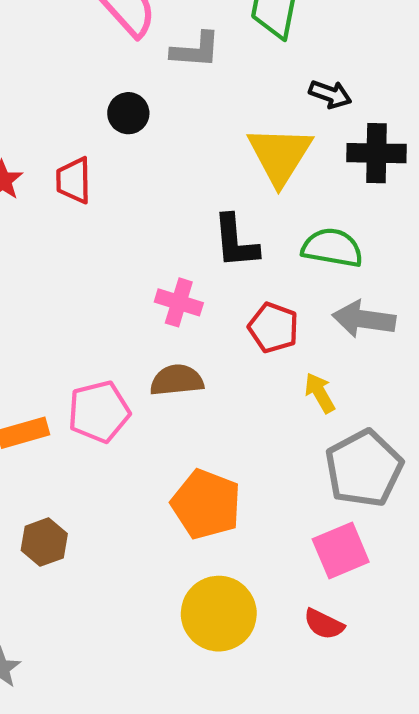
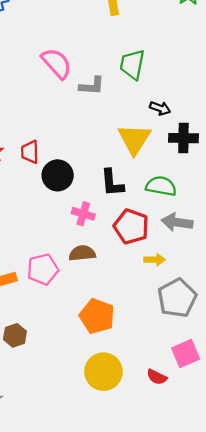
black circle: (128, 113) -> (58, 175), moved, size x1.5
red pentagon: (273, 328) -> (131, 227), size x1.4
yellow arrow: (320, 393) -> (155, 260), turned 120
pink square: (341, 551) -> (186, 353), moved

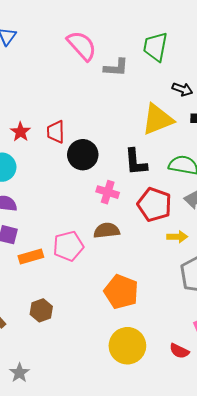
yellow triangle: (134, 139) -> (158, 119), turned 36

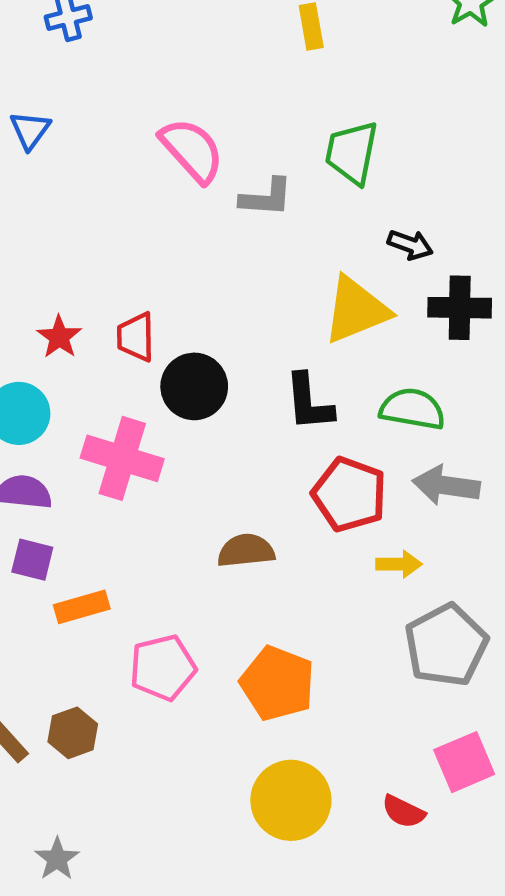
pink cross: (108, 192) -> (122, 458), moved, size x1.6
pink pentagon: (68, 246) -> (163, 668), moved
brown hexagon: (41, 310) -> (73, 733), moved

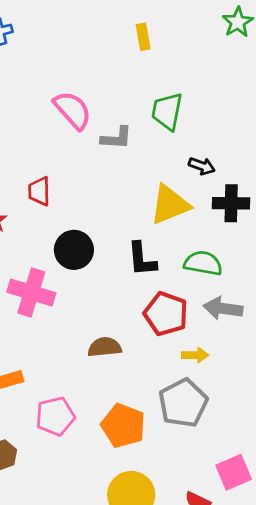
red trapezoid: (136, 337) -> (39, 191), moved
gray pentagon: (446, 645) -> (183, 403), moved

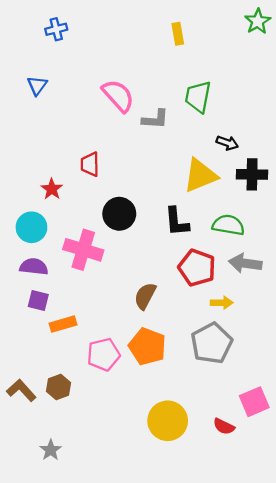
brown semicircle: (105, 347) -> (145, 296), turned -56
orange pentagon: (123, 426) -> (147, 347), moved

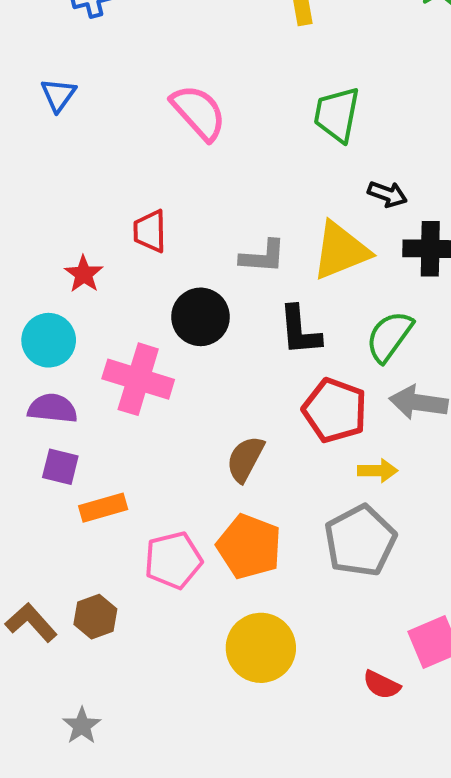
gray L-shape: (155, 119) -> (263, 257), moved
green semicircle: (228, 225) -> (389, 336), turned -64
yellow circle: (168, 421) -> (261, 648), moved

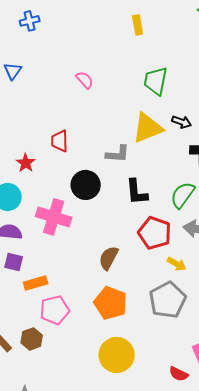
pink semicircle: (199, 112) -> (85, 80), size x0.6
yellow triangle: (341, 251) -> (148, 128), moved
yellow arrow: (378, 471) -> (177, 264), turned 30
pink pentagon: (173, 560) -> (55, 310), moved

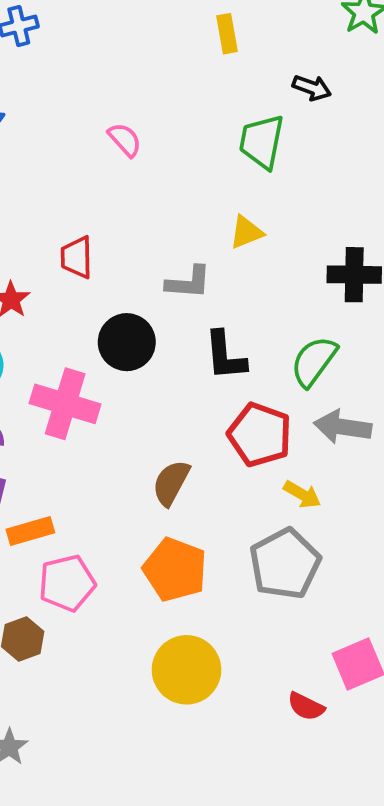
black arrow: (182, 122) -> (312, 88), moved
yellow triangle: (148, 128) -> (246, 232), size x0.6

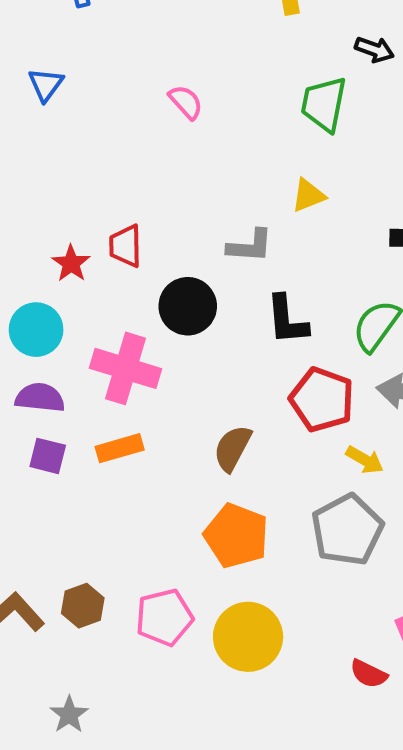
red trapezoid: (77, 257) -> (125, 246), moved
orange rectangle: (30, 531) -> (120, 448), moved
pink pentagon: (67, 583) -> (164, 617), moved

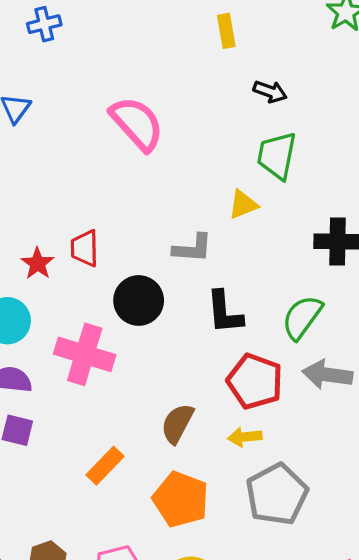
black arrow: (374, 49) -> (270, 92), moved
pink semicircle: (186, 102) -> (137, 124), size x1.8
green trapezoid: (324, 104) -> (277, 156), moved
orange rectangle: (120, 448) -> (105, 466), moved, turned -30
yellow arrow: (365, 460) -> (245, 437), moved, turned 144

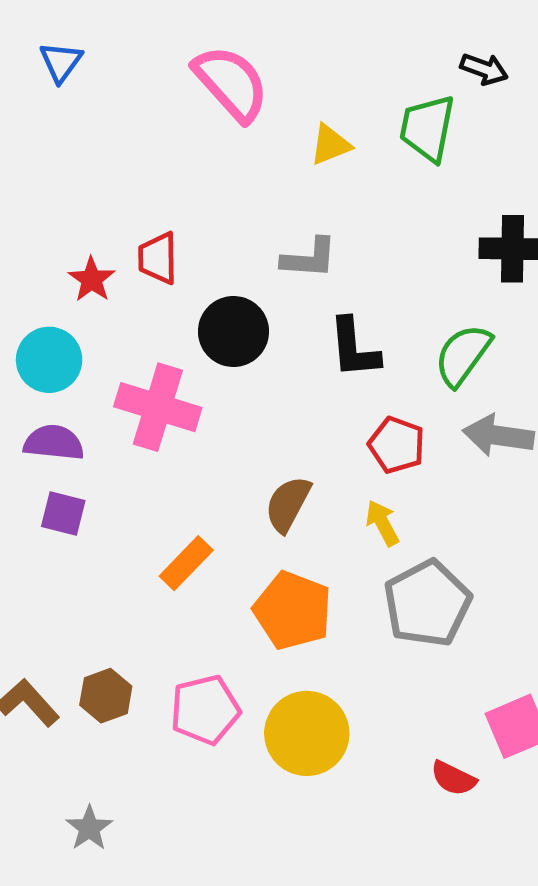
black arrow: (270, 92) -> (484, 69), moved
yellow triangle: (243, 204) -> (330, 145), moved
red pentagon: (255, 381) -> (397, 445), size x0.7
yellow arrow: (245, 437) -> (382, 523), turned 68

